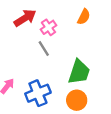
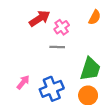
gray line: (44, 49) -> (57, 47), turned -56

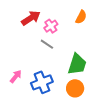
gray line: (57, 47) -> (47, 44), turned 32

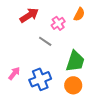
pink cross: (51, 26) -> (58, 23), moved

